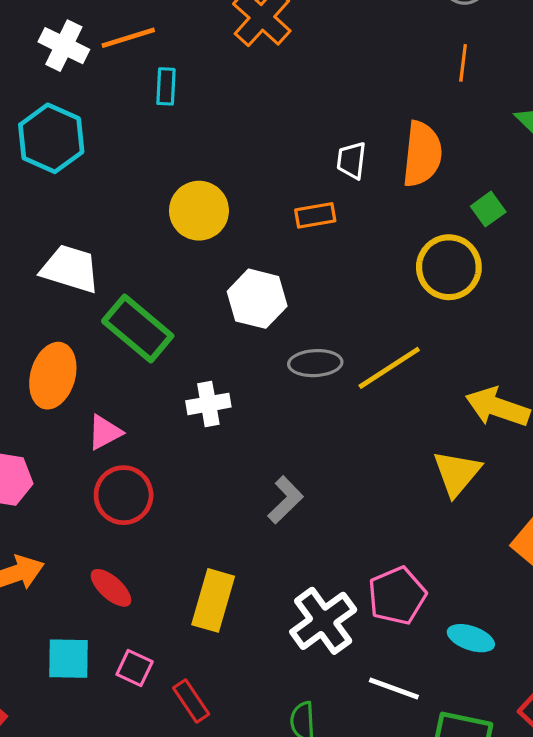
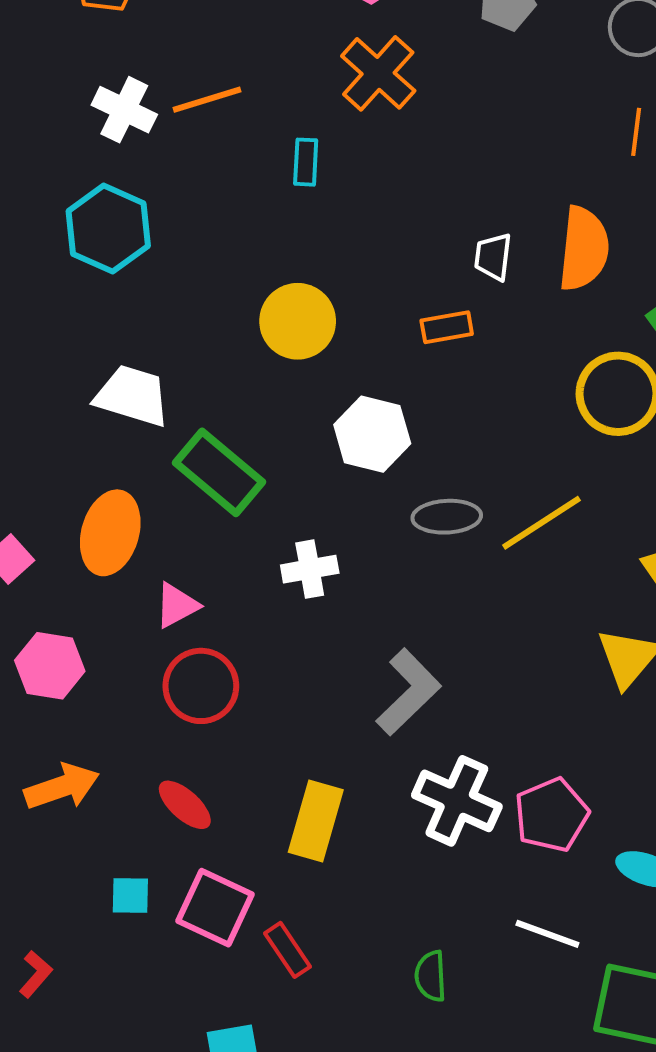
cyan rectangle: (166, 86) -> (306, 162), moved
gray L-shape: (285, 500) -> (408, 692), size x1.4
white cross: (323, 621) -> (457, 801), moved, turned -30
cyan square: (69, 659) -> (130, 896), size x0.7
pink square: (135, 668) -> (215, 908), size x1.6

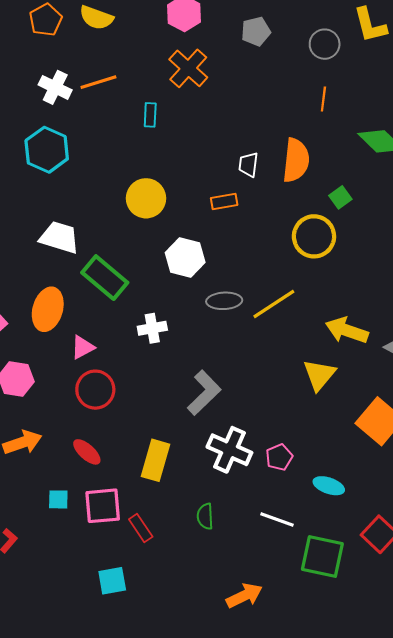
pink pentagon: (552, 815) -> (279, 457), size x0.7
pink square: (215, 908) -> (103, 506), turned -30
green semicircle: (431, 976) -> (205, 516), moved

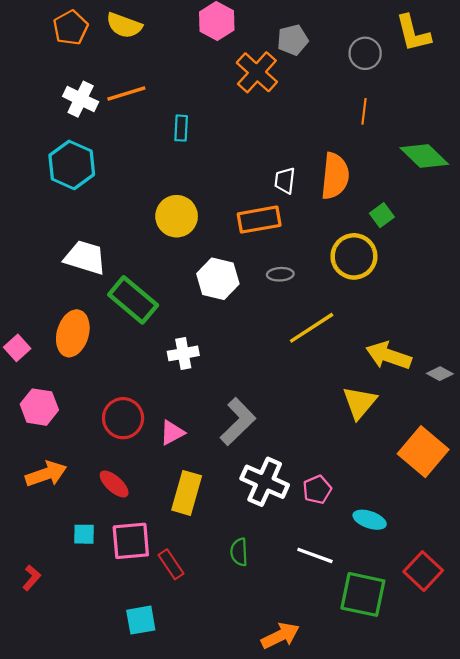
orange cross: (188, 68) -> (257, 72), moved
orange rectangle: (224, 202) -> (259, 220), size x1.5
gray ellipse: (224, 301) -> (280, 274), moved, size x0.7
pink triangle: (83, 347) -> (172, 433), moved

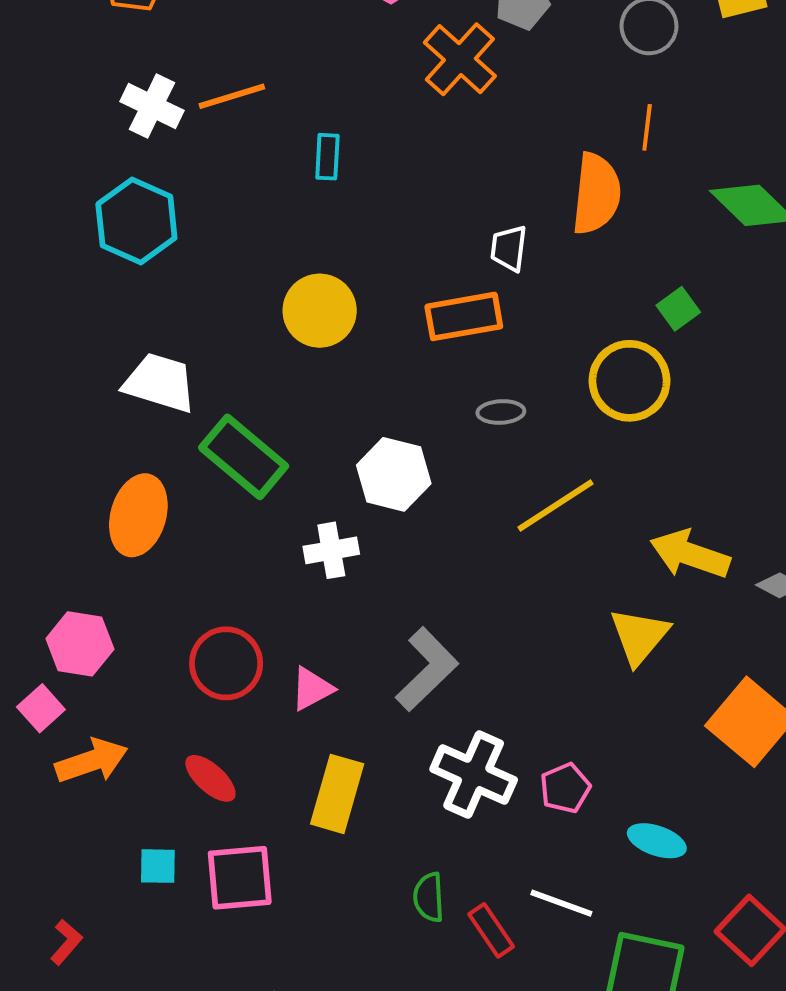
orange semicircle: (335, 176) -> (596, 194), moved
white hexagon: (218, 279) -> (394, 474), moved
pink square: (17, 348) -> (41, 708), moved
red rectangle: (171, 564) -> (491, 930), moved

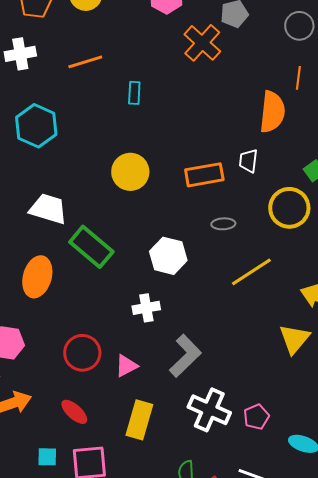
white cross: (152, 106) -> (20, 54), moved, turned -36
white trapezoid: (509, 248) -> (248, 161), moved
white cross: (331, 550) -> (146, 308), moved

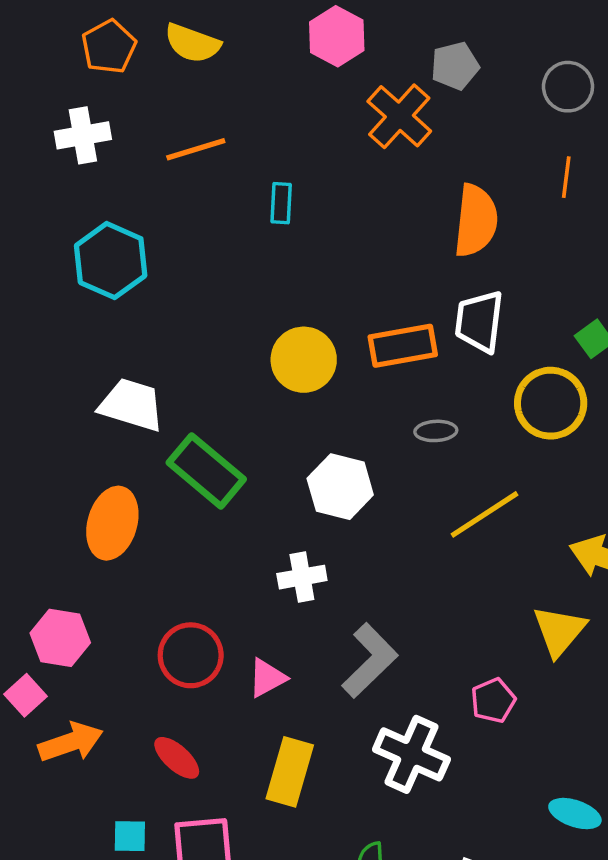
orange semicircle: (272, 112) -> (476, 221), moved
white trapezoid: (248, 161) -> (479, 321), size x1.5
yellow circle: (130, 172) -> (304, 360), moved
pink pentagon: (256, 417) -> (493, 700), moved

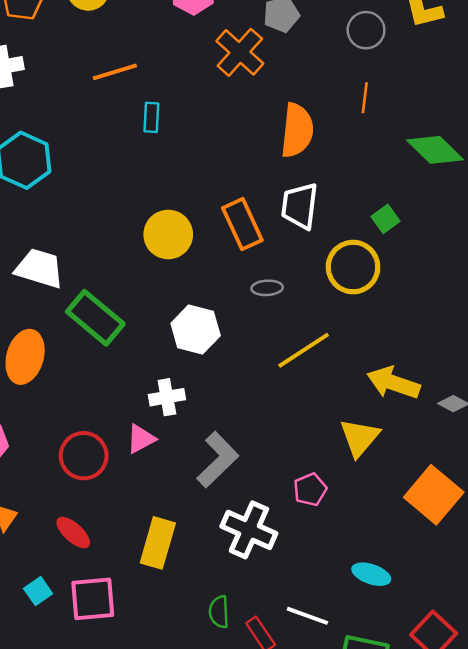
orange line: (196, 149) -> (115, 72), moved
orange rectangle: (403, 346) -> (242, 224), turned 75
pink triangle: (267, 678) -> (141, 439), moved
cyan square: (130, 836) -> (38, 591), turned -36

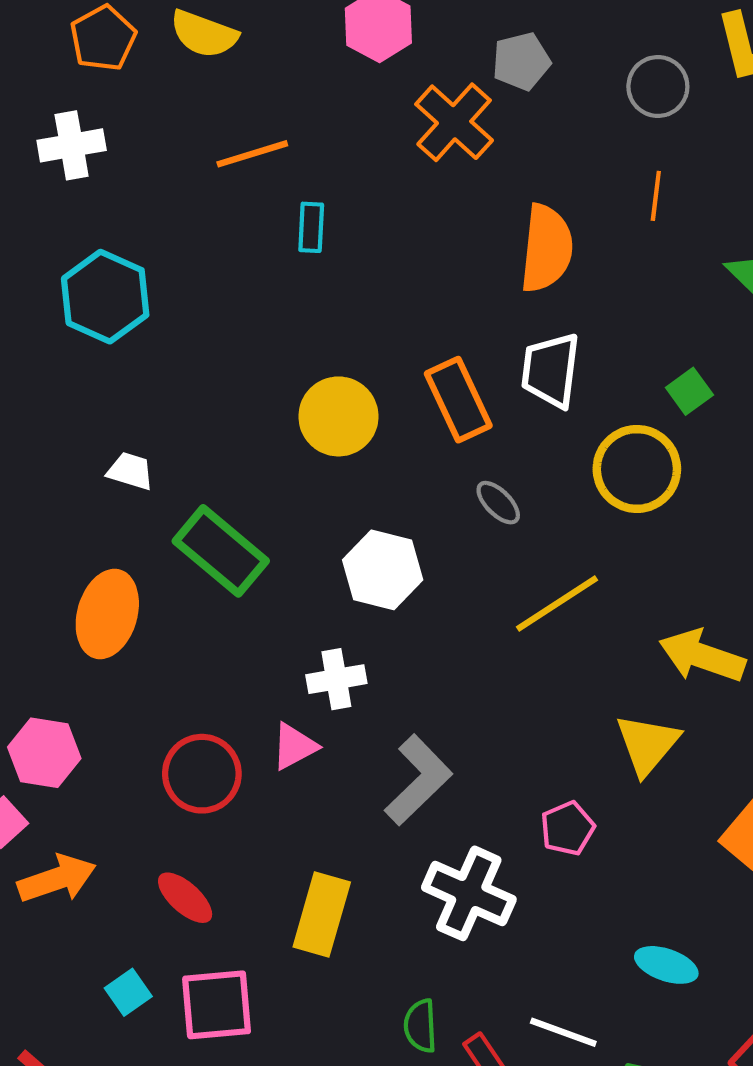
white trapezoid: (39, 268) -> (130, 471), size x0.6
gray ellipse: (267, 288) -> (498, 503), turned 48

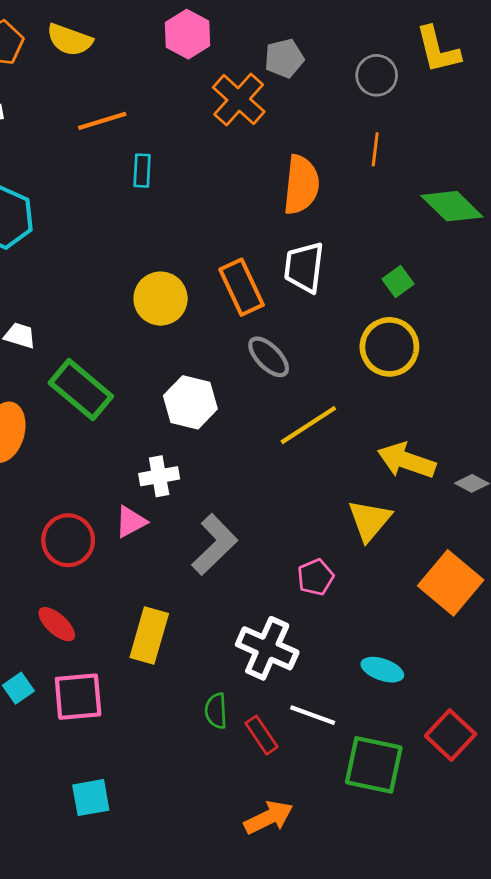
yellow circle: (637, 469) -> (389, 347), moved
gray ellipse: (498, 503) -> (269, 357), size x1.4
white cross: (469, 893) -> (267, 648), moved

